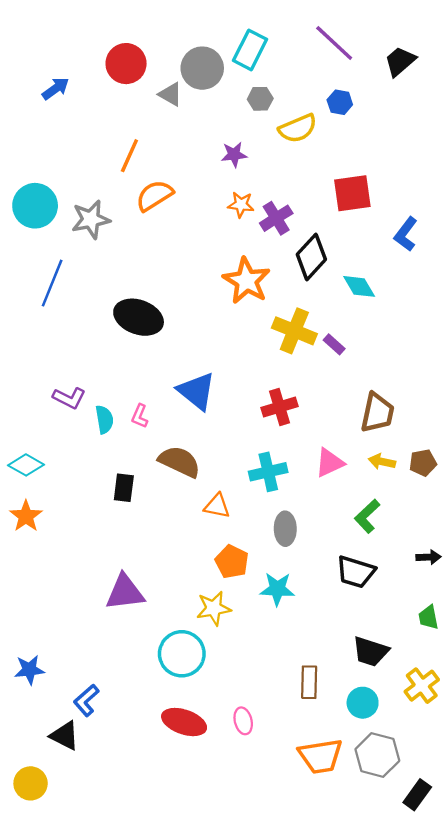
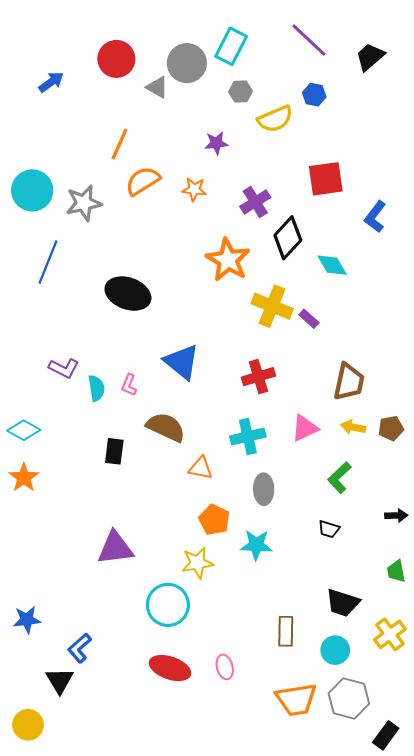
orange star: (241, 205) -> (194, 189), moved
black trapezoid: (356, 572) -> (329, 529), size x0.6
black triangle: (65, 736) -> (60, 681), turned 32

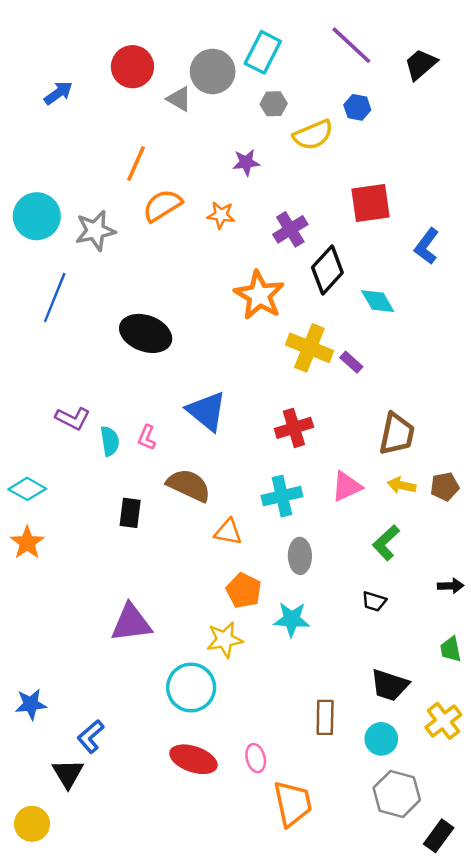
orange trapezoid: (296, 700) -> (293, 803), moved, turned -93

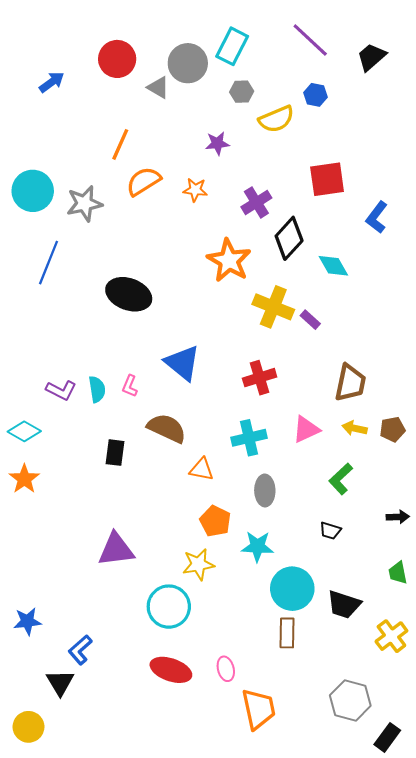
purple L-shape: (73, 418) -> (61, 390), moved
cyan circle: (381, 739) -> (292, 589), moved, size x1.5

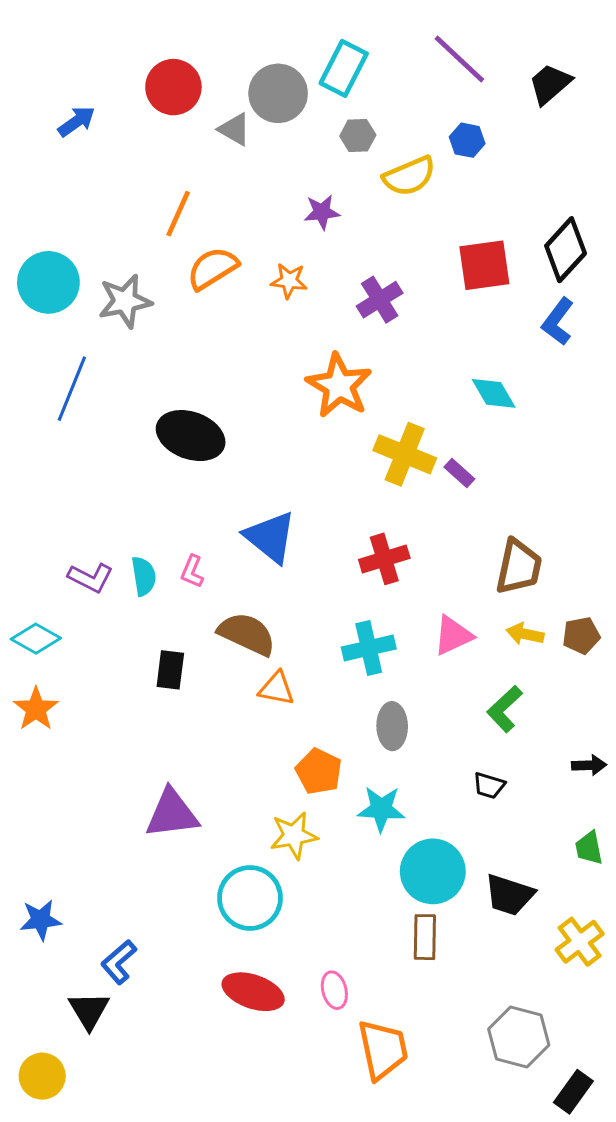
black diamond: (289, 238) -> (566, 250), moved
orange triangle: (202, 469) -> (277, 689), moved

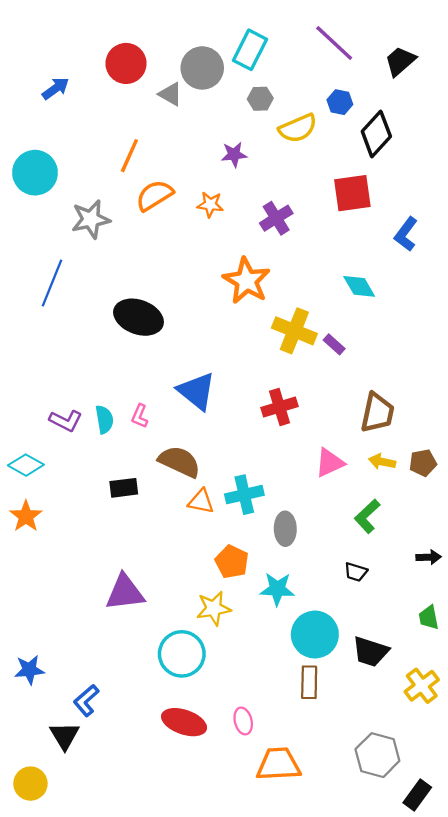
black diamond: (566, 250) -> (376, 134), moved
cyan circle: (48, 282) -> (35, 173), moved
cyan cross: (369, 648) -> (244, 495), moved
black rectangle: (170, 670) -> (124, 488), turned 76
orange trapezoid: (383, 1050) -> (278, 764), turned -81

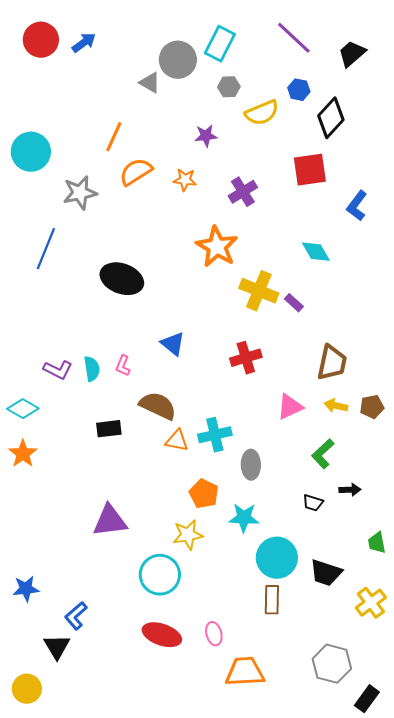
red circle: (126, 63) -> (41, 40), moved
blue arrow: (55, 88) -> (84, 43), moved
blue triangle: (197, 391) -> (173, 344), size x0.7
black arrow: (429, 557) -> (350, 490), moved

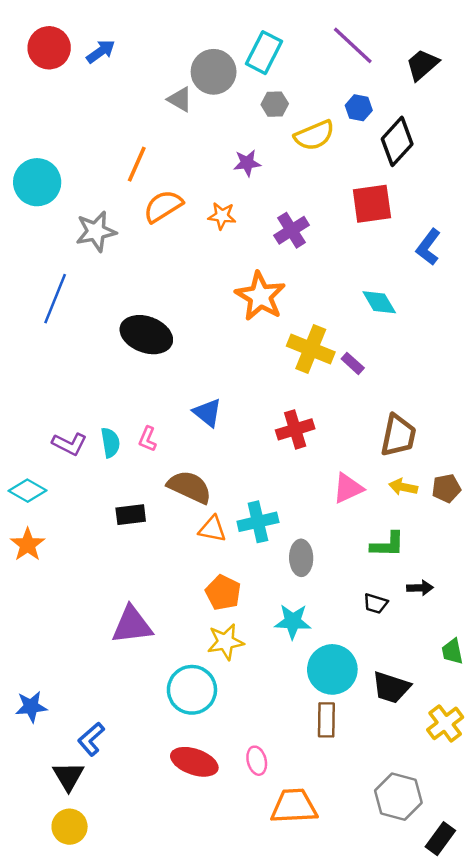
green L-shape: (323, 454) -> (388, 545), turned -136
orange pentagon: (204, 494) -> (223, 593), moved
yellow circle: (27, 689) -> (70, 827), moved

